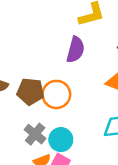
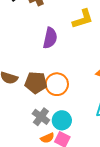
purple semicircle: (76, 50) -> (50, 38), moved

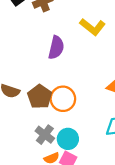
yellow L-shape: (83, 19) -> (93, 27), turned 55
brown pentagon: (36, 83) -> (40, 97), turned 30

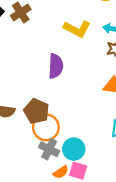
purple semicircle: (56, 48) -> (56, 66), moved
orange circle: (63, 99) -> (46, 127), moved

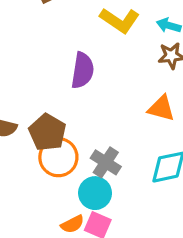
gray cross: (49, 149) -> (106, 162), moved

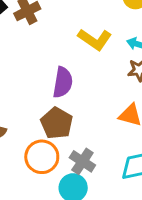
brown pentagon: (47, 132) -> (57, 123), moved

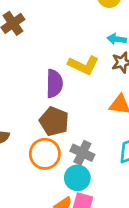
yellow L-shape: (95, 39) -> (83, 65), moved

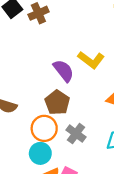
purple semicircle: (54, 84) -> (64, 71), turned -50
cyan circle: (77, 178) -> (40, 153), moved

